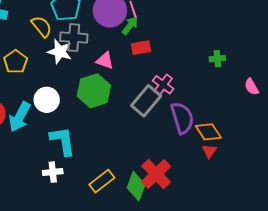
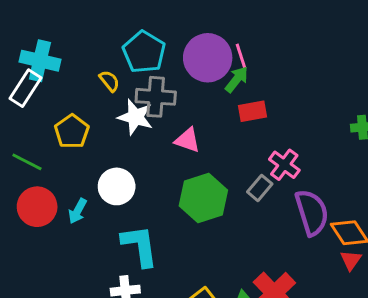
yellow semicircle: (42, 26) -> (109, 81), size x0.7
pink triangle: (105, 61) -> (187, 140), moved
green hexagon: (94, 91) -> (203, 198), moved
gray rectangle: (146, 101) -> (260, 188), size x0.6
cyan arrow: (20, 117) -> (78, 211), size x0.6

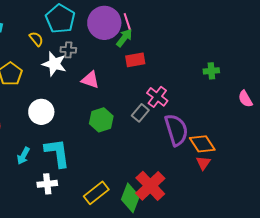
gray cross: (156, 97) -> (68, 50), size x0.6
green hexagon: (203, 198) -> (101, 120), size x0.7
cyan arrow: (78, 211) -> (23, 156), moved

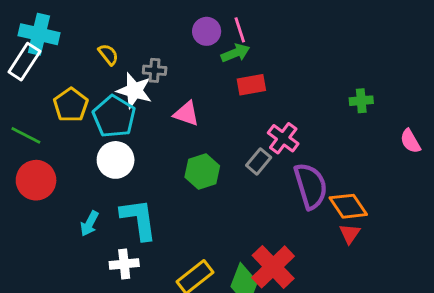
cyan pentagon: (60, 19) -> (114, 117), moved
purple circle: (104, 23) -> (207, 31), size x0.6
green arrow: (124, 38) -> (235, 53), turned 30

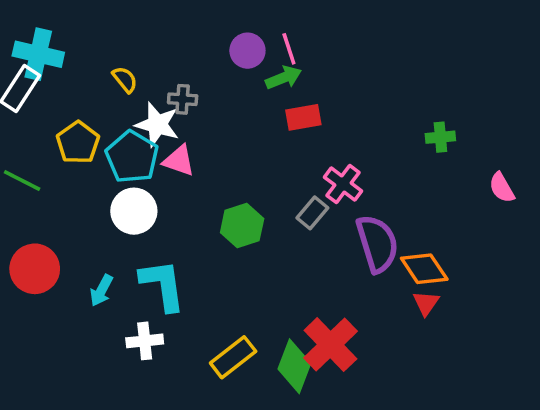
pink triangle: (186, 114) -> (179, 161), moved
red circle: (36, 180) -> (35, 269), moved

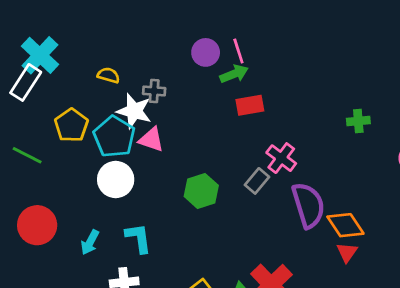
cyan cross: (38, 54) -> (40, 55), turned 30
yellow semicircle: (125, 79) -> (108, 75), turned -35
cyan L-shape: (163, 285) -> (138, 238), size x0.7

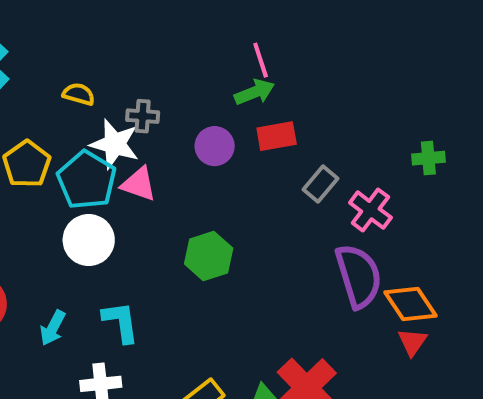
purple circle: (206, 52) -> (215, 146), moved
pink cross: (281, 158) -> (370, 210), moved
gray rectangle: (257, 181) -> (321, 184), moved

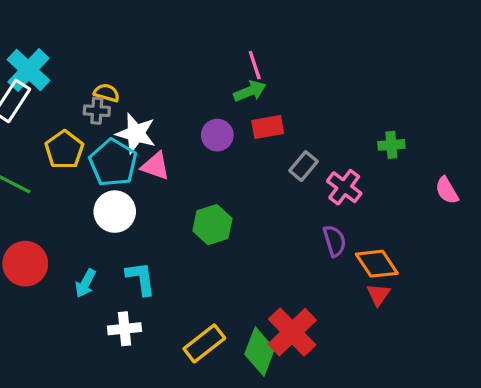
gray cross: (143, 116) -> (97, 111), moved
purple semicircle: (358, 276) -> (334, 241), size x0.6

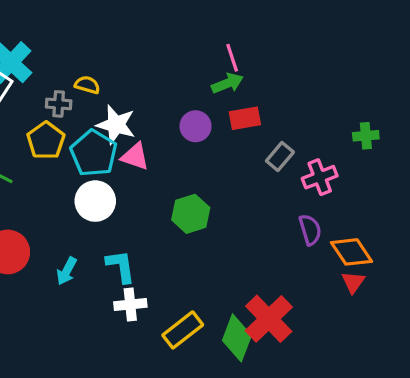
gray cross: (97, 111) -> (59, 104), moved
pink cross: (344, 187) -> (320, 177), turned 32
white cross: (125, 329) -> (130, 304), moved

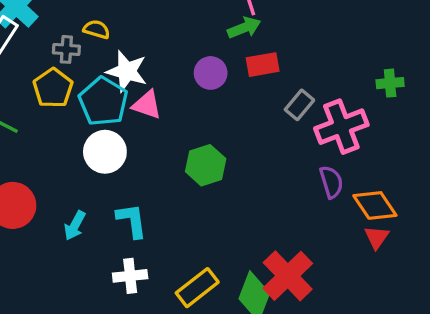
pink cross: (320, 177) -> (341, 127), size x1.4
white cross: (130, 304) -> (130, 276), moved

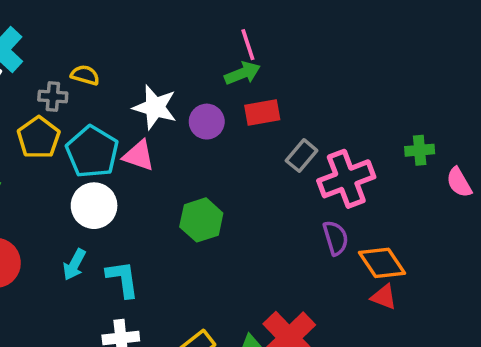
white star: (127, 71) -> (155, 107), moved
green cross: (390, 83) -> (420, 150), moved
cyan arrow: (75, 226) -> (74, 265), moved
red triangle: (377, 237) -> (384, 297), turned -44

